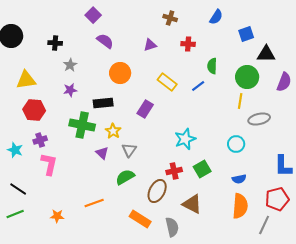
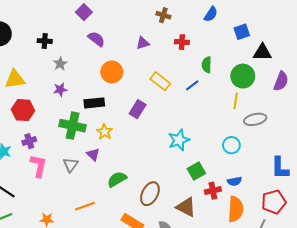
gray triangle: (129, 150) -> (71, 165), moved
red cross: (174, 171) -> (213, 191), moved

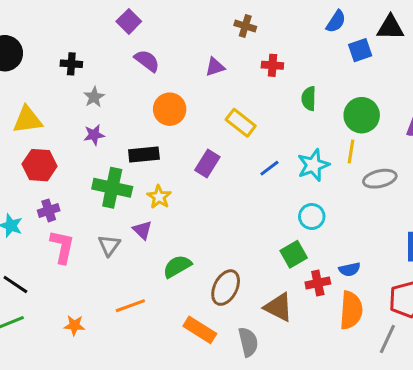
blue semicircle: (211, 14) -> (336, 21), moved
black triangle: (262, 52) -> (390, 27), moved
blue line: (192, 85) -> (269, 168), moved
cyan star: (179, 140) -> (313, 165), moved
cyan circle: (231, 145) -> (312, 216), moved

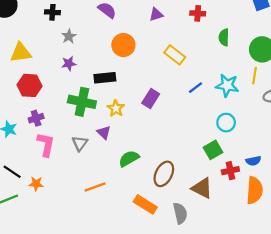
purple rectangle: (207, 164) -> (151, 99), moved
cyan star: (313, 165) -> (227, 85), turned 30
orange star: (74, 325) -> (36, 184), moved

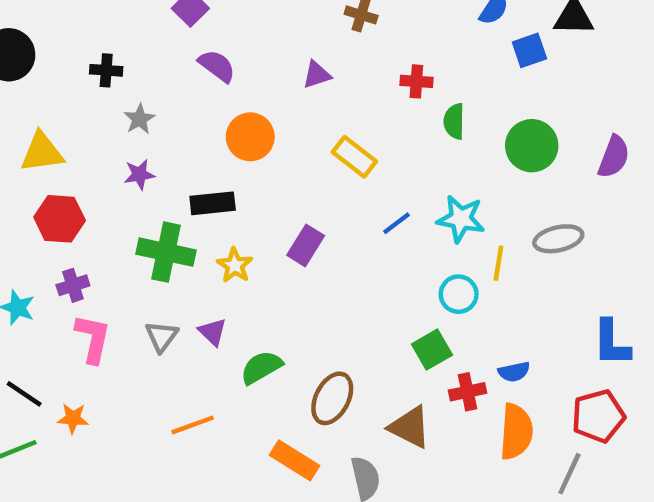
red cross: (198, 13) -> (416, 81), moved
yellow line: (254, 76) -> (498, 263), moved
purple triangle: (104, 132) -> (213, 332), moved

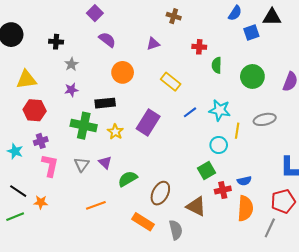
purple rectangle: (306, 245) -> (148, 123), size x1.4

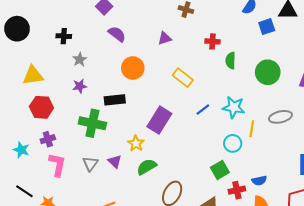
yellow star: (115, 132) -> (136, 143), moved
green semicircle: (128, 179) -> (147, 167), moved

